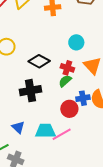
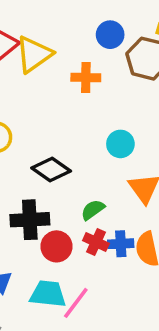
red cross: (67, 68) -> (96, 242), moved
red circle: (69, 109) -> (56, 246), moved
pink line: (62, 134) -> (76, 303), turned -30

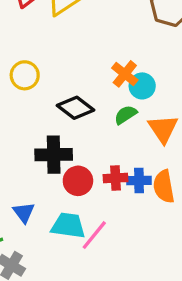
orange cross: (86, 77) -> (125, 74), moved, turned 36
green semicircle: (93, 210) -> (126, 115), moved
red cross: (96, 242) -> (116, 178), turned -30

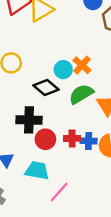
cyan circle: (142, 86) -> (63, 70), moved
green semicircle: (126, 115) -> (81, 94), size x1.5
pink line: (94, 235) -> (59, 192), moved

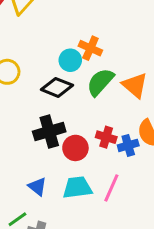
red cross: (72, 138) -> (106, 137), turned 35
blue cross: (89, 141) -> (128, 145), moved
pink line: (59, 192) -> (111, 188), moved

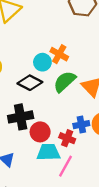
red cross: (106, 137) -> (67, 138), moved
blue cross: (128, 145) -> (81, 125), moved
cyan trapezoid: (77, 188) -> (48, 152), moved

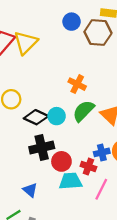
cyan circle: (42, 62) -> (57, 116), moved
black diamond: (30, 83) -> (36, 117), moved
pink line: (66, 166) -> (101, 189), moved

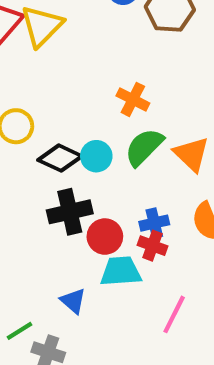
blue cross: (102, 152) -> (154, 223), moved
pink line: (101, 189) -> (174, 314), moved
blue triangle: (30, 190) -> (73, 301), moved

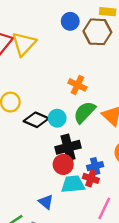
black cross: (70, 212) -> (68, 147), moved
blue cross: (154, 223) -> (95, 166), moved
red cross: (153, 246) -> (91, 178), moved

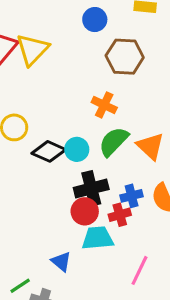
brown hexagon: (97, 32) -> (125, 57), moved
blue cross: (95, 166) -> (132, 196), moved
red cross: (91, 178) -> (120, 215), moved, turned -35

